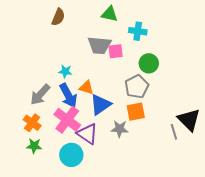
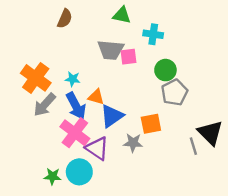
gray pentagon: (137, 87) -> (174, 92), moved
orange cross: (32, 123) -> (36, 78), moved, size x1.5
green star: (34, 146) -> (52, 176), moved

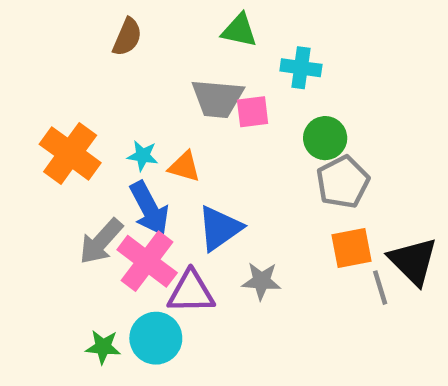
orange triangle: (96, 97) -> (184, 167), moved
gray arrow: (45, 105) -> (101, 241), moved
orange square: (151, 124) -> (352, 248), moved
purple triangle: (97, 148) -> (191, 292), turned -35

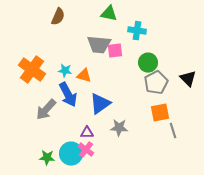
pink cross: (147, 261) -> (86, 150), moved, size x0.6
black triangle: (413, 261) -> (188, 79), moved, size x0.7
purple triangle: (191, 292) -> (87, 133), size x0.6

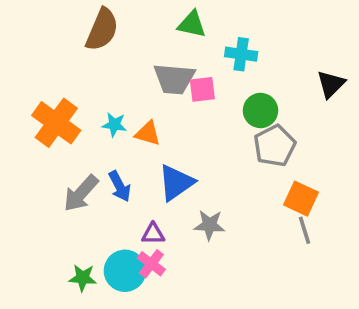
brown semicircle: (58, 17) -> (102, 30), size x1.4
black triangle: (188, 79) -> (331, 84), moved, turned 30
blue arrow: (68, 95) -> (120, 186), moved, size x0.7
orange square: (160, 113) -> (301, 199), moved, turned 36

